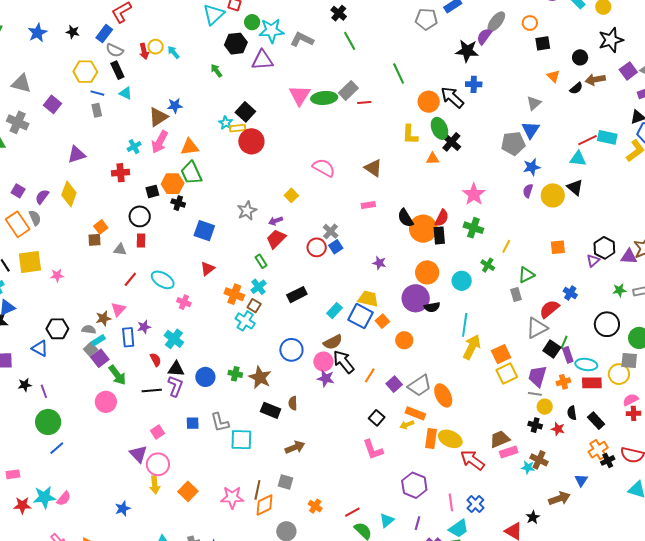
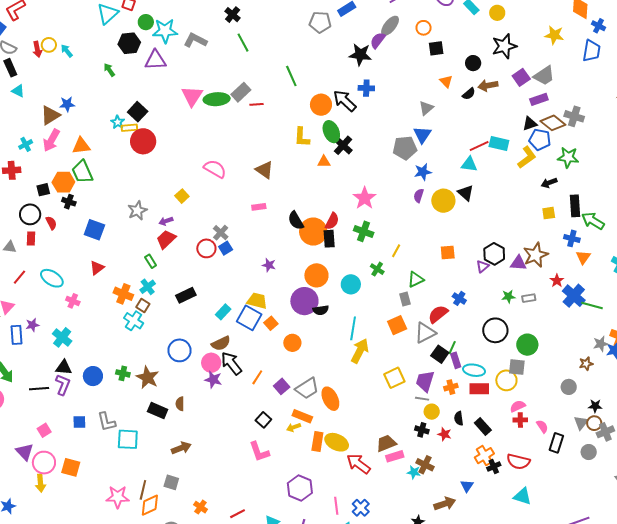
orange square: (501, 354) -> (397, 325), moved
red semicircle: (156, 360) -> (51, 223), moved
orange square: (188, 491) -> (71, 467), moved, turned -30

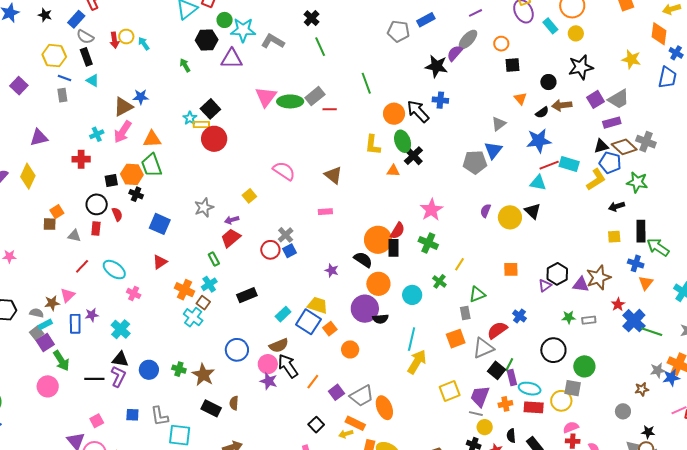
blue star: (423, 172) -> (539, 141), moved, size x1.4
black semicircle: (296, 221) -> (363, 260), moved, turned 150

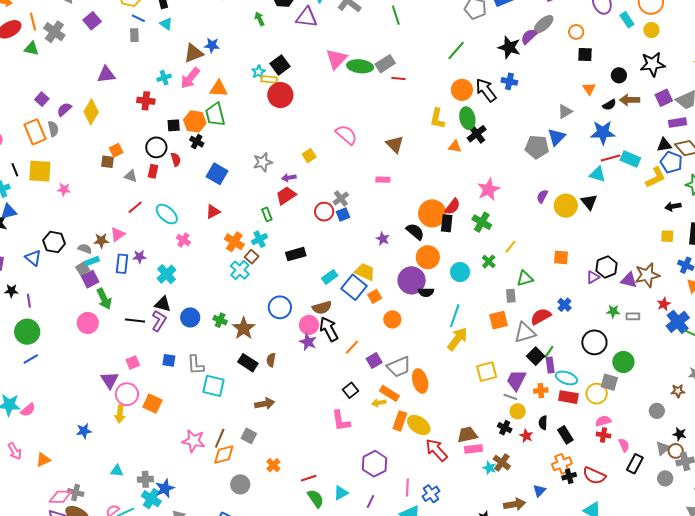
green line: (366, 83) -> (456, 50), moved, turned 55

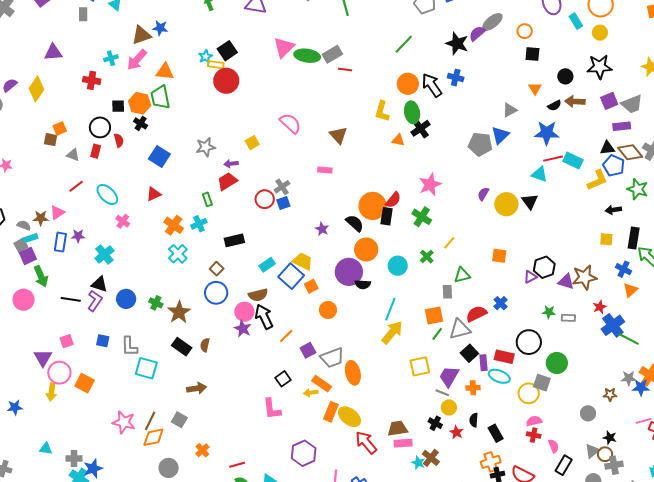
brown square: (252, 257) -> (217, 269), moved
green line: (549, 352) -> (437, 334), moved
red rectangle: (568, 397) -> (504, 357), moved

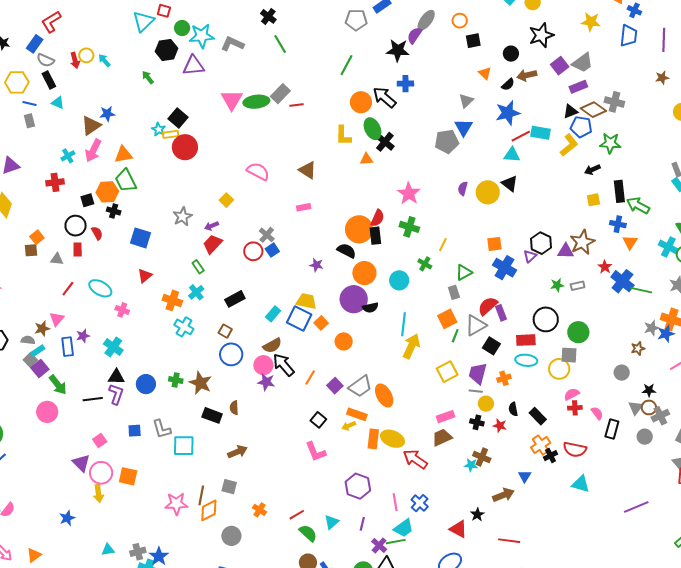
blue cross: (501, 303) -> (505, 268), moved, size x1.6
purple rectangle: (484, 363) -> (501, 313), moved
pink rectangle: (403, 443) -> (446, 417), moved

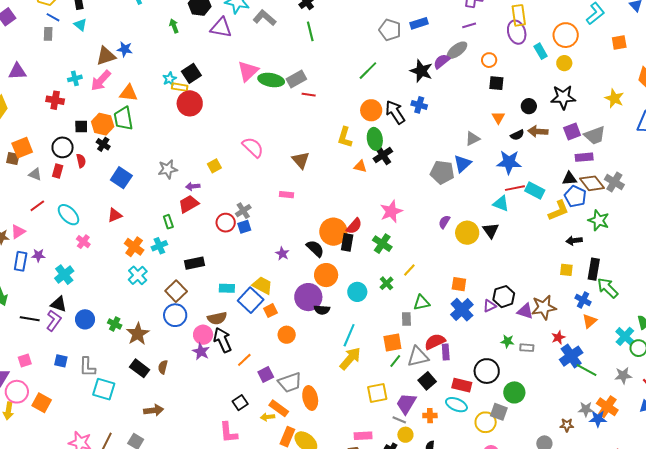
orange square: (37, 237) -> (22, 148), size x1.5
cyan rectangle: (273, 314) -> (227, 288), turned 35
brown square: (225, 331) -> (176, 291), size x1.5

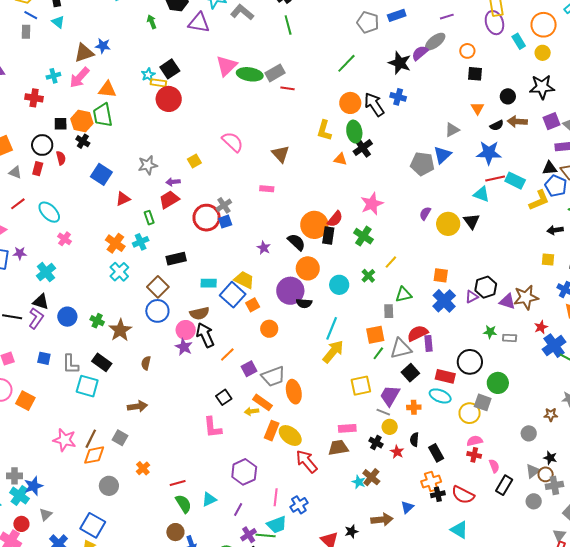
red triangle: (115, 215) -> (123, 199), moved
red circle: (226, 223) -> (207, 218), size x1.4
black rectangle: (140, 368) -> (102, 362), moved

